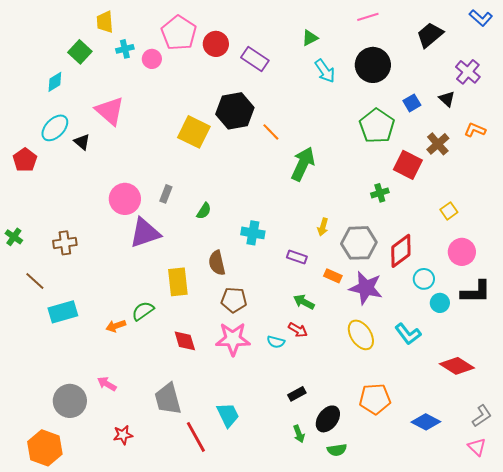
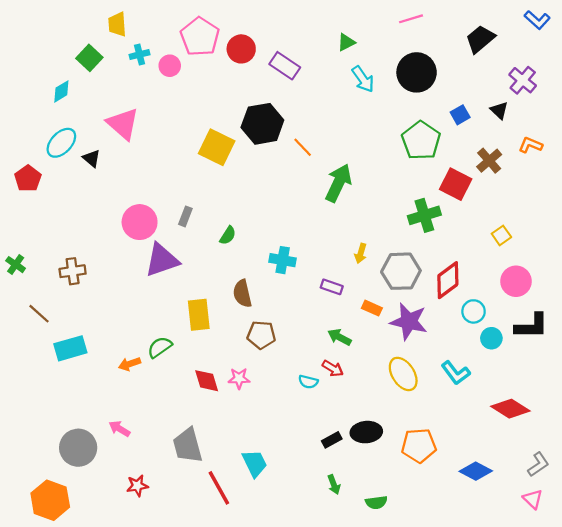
green cross: (380, 193) -> (424, 215), size x1.6
pink star: (233, 339) -> (239, 378), moved, size x0.6
black ellipse: (328, 419) -> (366, 432), moved, turned 48

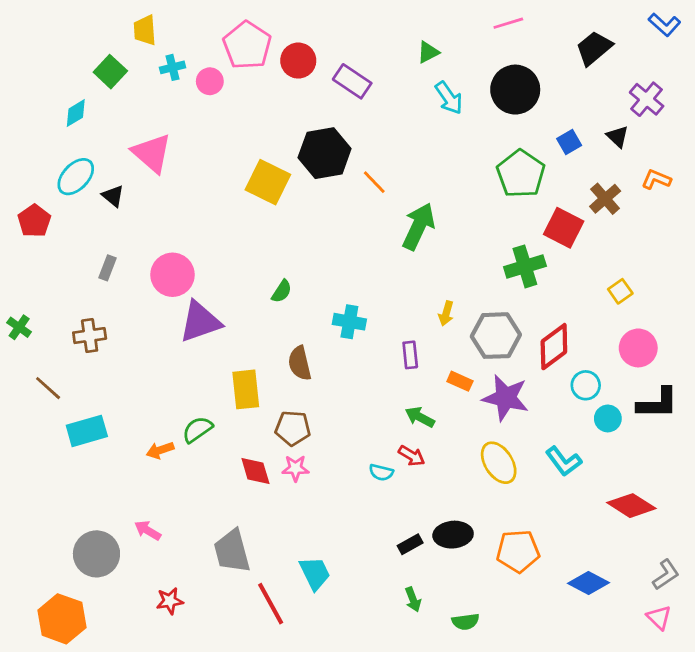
gray rectangle: (185, 216) -> (108, 268), moved
purple rectangle: (332, 287) -> (410, 355), turned 65
brown pentagon: (261, 335) -> (293, 428), moved

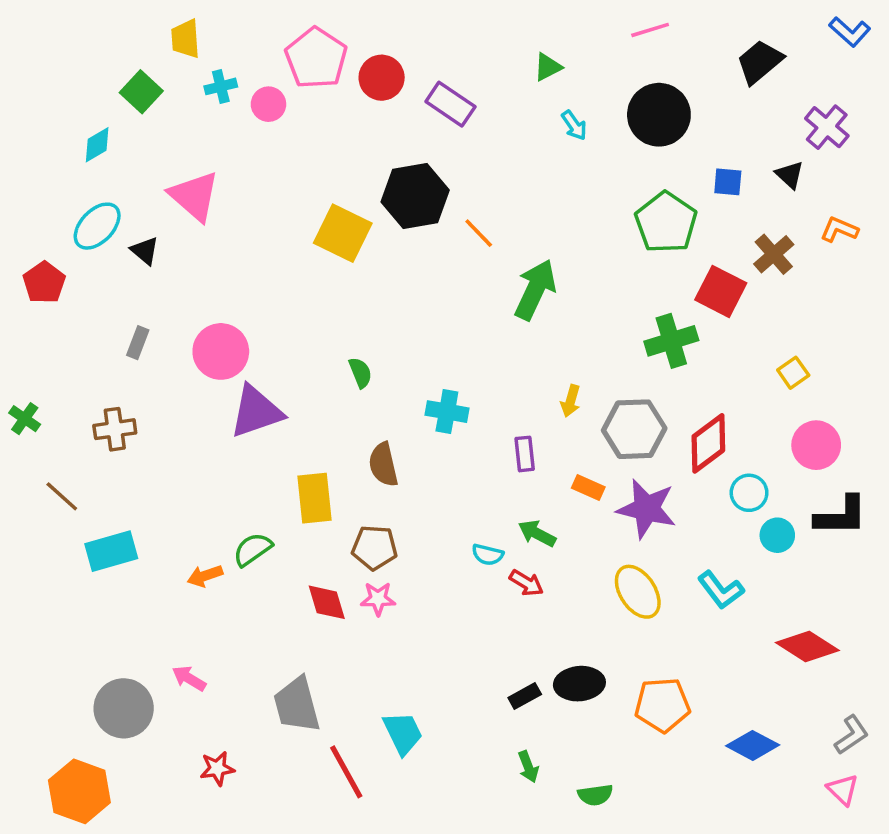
cyan arrow: (449, 98) -> (574, 125), size x0.7
blue square: (569, 142) -> (728, 182), turned 35
green semicircle: (282, 291) -> (360, 373), turned -55
cyan semicircle: (381, 472) -> (488, 555), moved

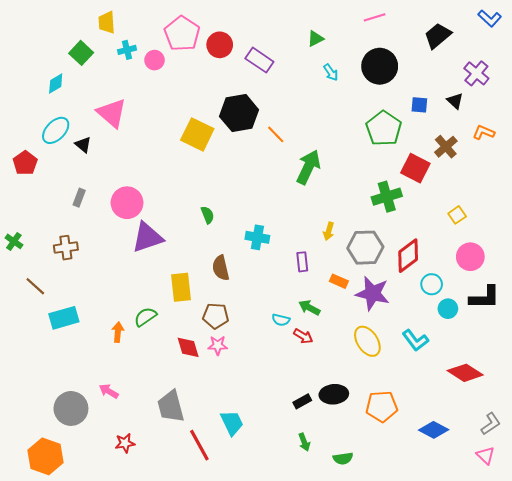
orange arrow: (205, 576) -> (118, 332), turned 114

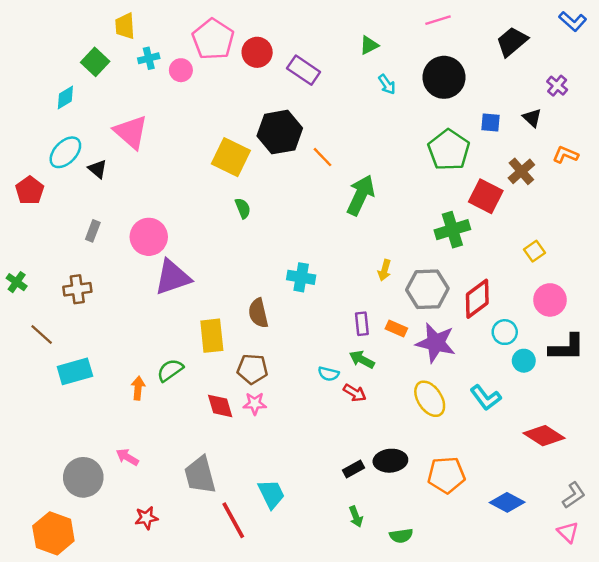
purple cross: (476, 73) -> (557, 86), size x0.7
green semicircle: (207, 215) -> (243, 208), moved
purple rectangle: (302, 262) -> (362, 324), moved

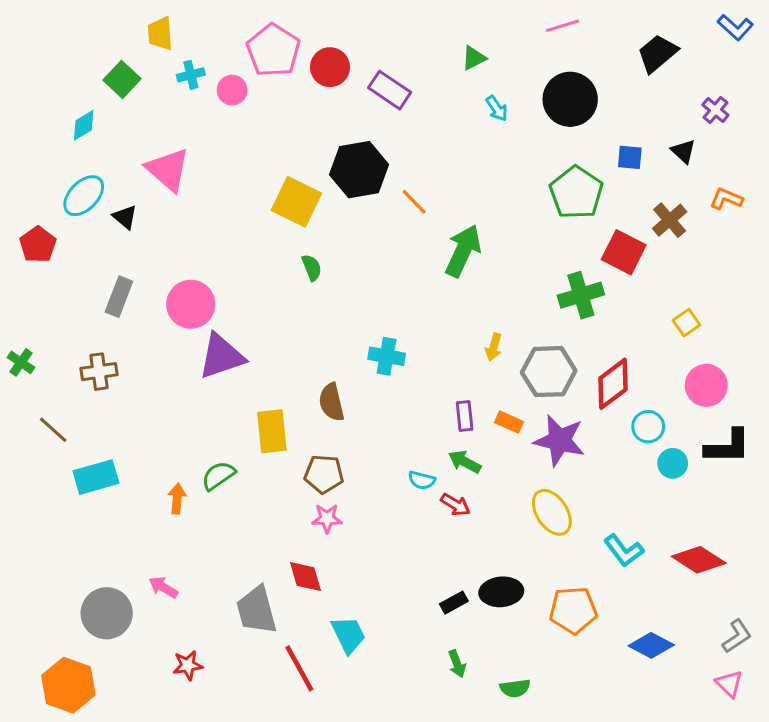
gray rectangle: (93, 231) -> (119, 297), size x1.4
cyan L-shape: (486, 398) -> (624, 551), moved
red diamond: (220, 406) -> (306, 577), moved

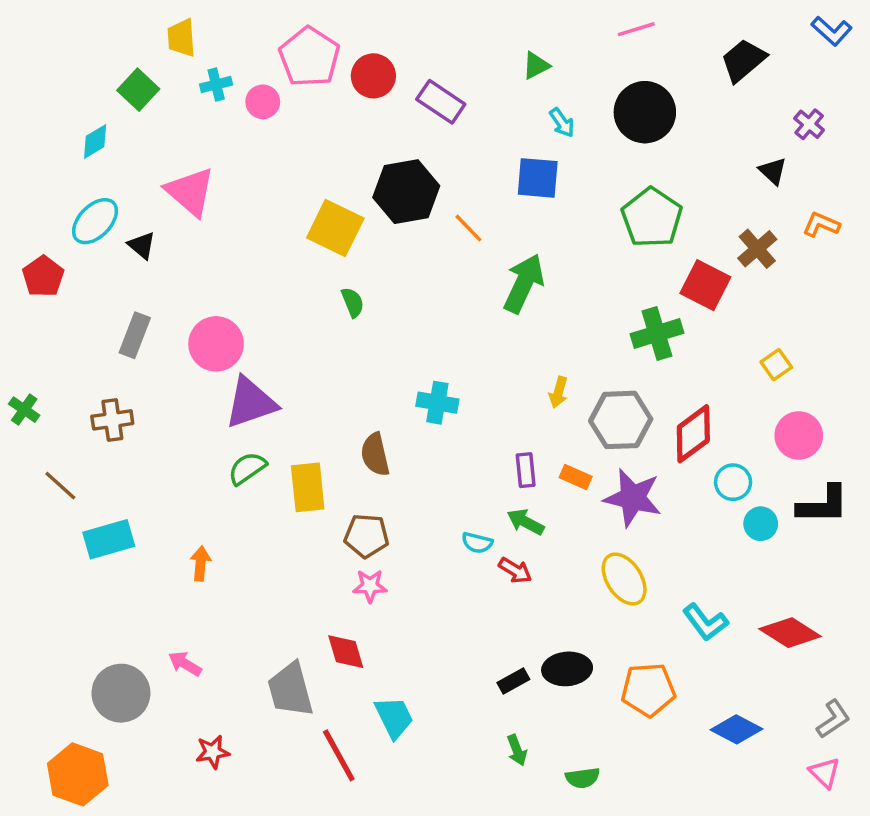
blue square: (630, 157) -> (538, 178), moved, size x1.5
green semicircle: (218, 476) -> (247, 468), moved

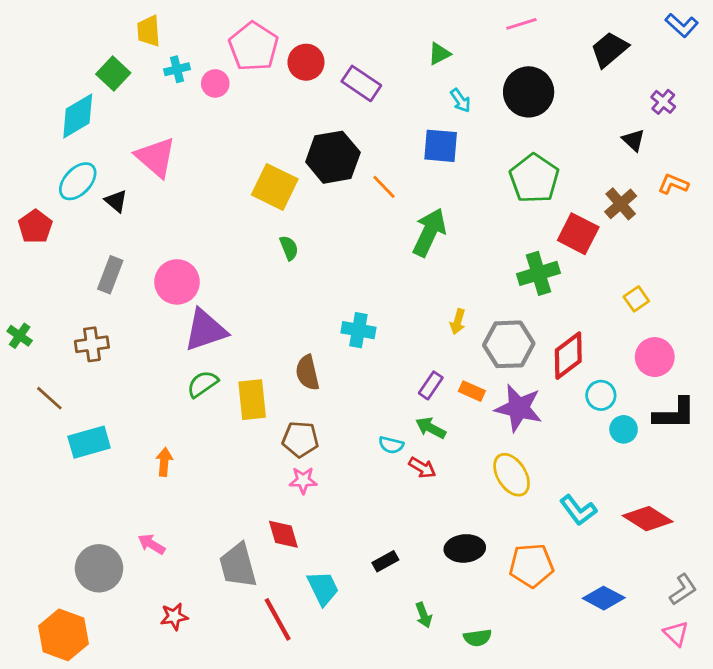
cyan diamond: (95, 142) -> (78, 116), size x1.6
purple rectangle: (526, 470) -> (431, 385), turned 40
black rectangle: (513, 681) -> (385, 561), moved

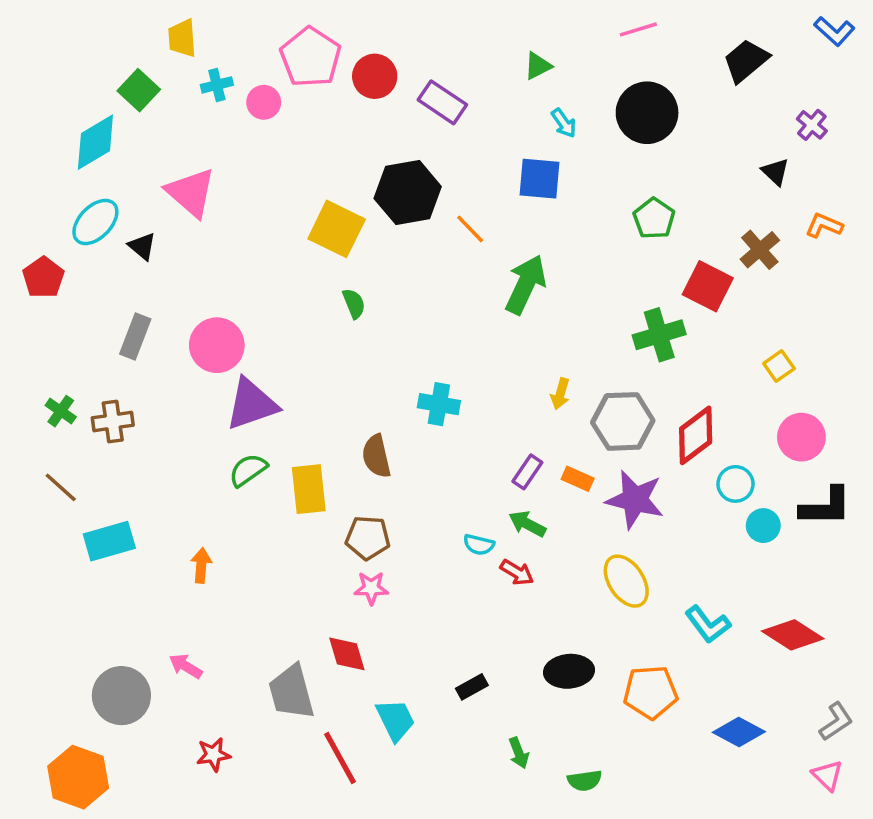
green pentagon: (534, 178) -> (654, 219), size x0.7
green cross: (20, 336) -> (61, 411), moved

